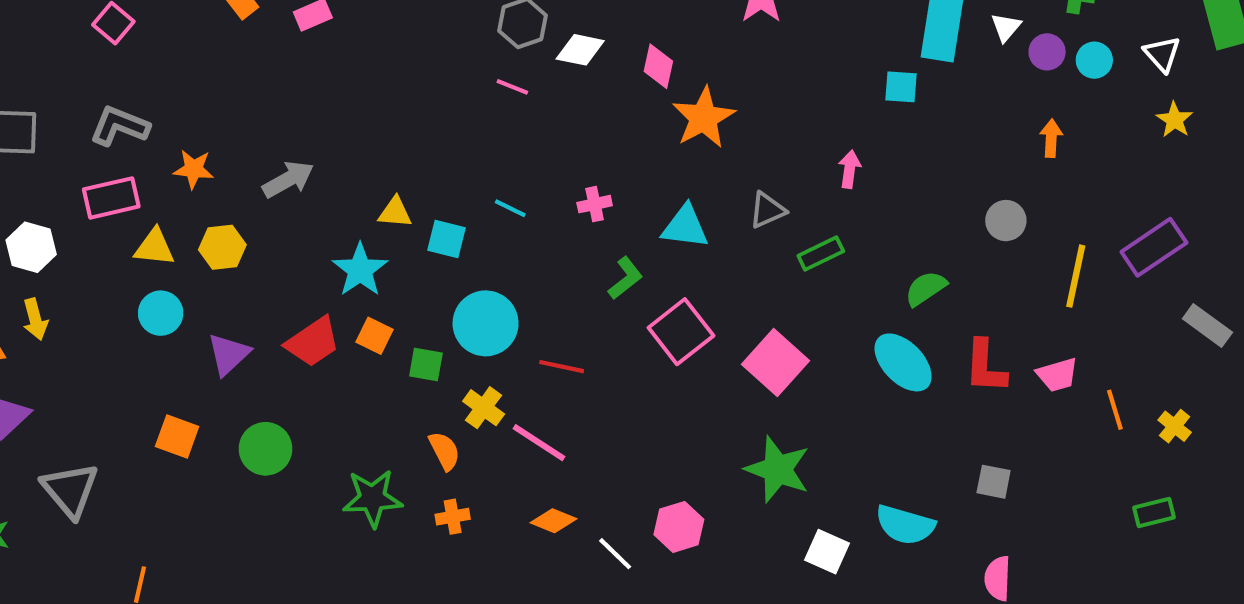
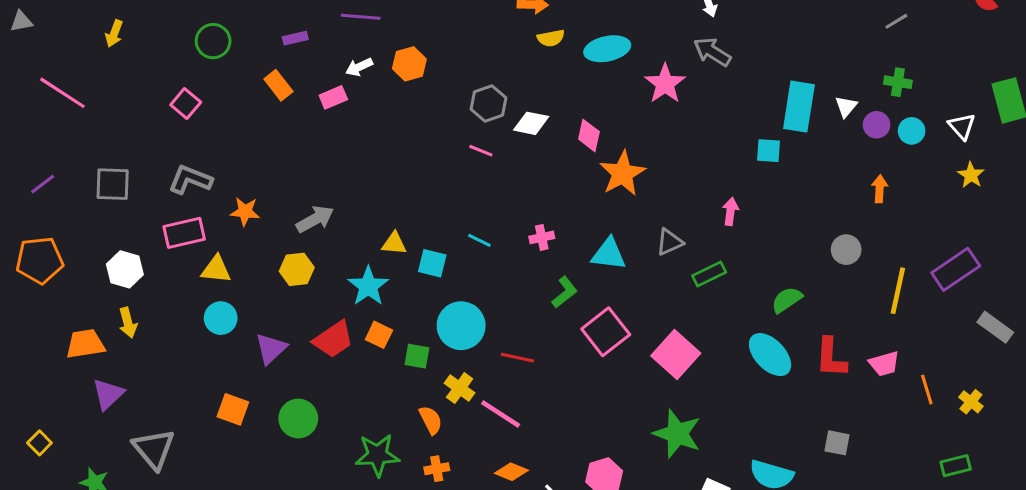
yellow hexagon: (222, 247) -> (297, 269), moved

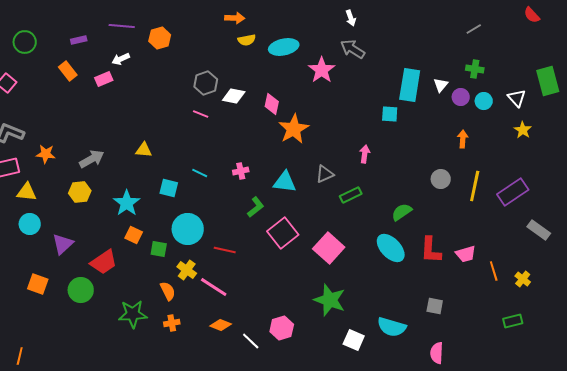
orange hexagon: (409, 64) -> (160, 38), moved
yellow triangle: (394, 243) -> (144, 150), moved
yellow line: (898, 291) -> (475, 186), moved
red trapezoid: (333, 339) -> (104, 262), moved

